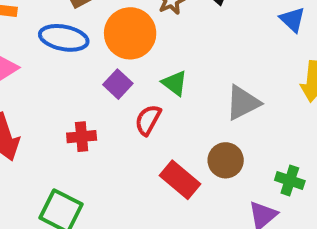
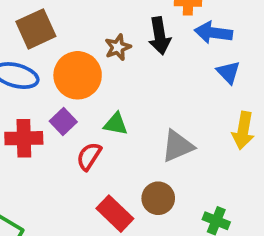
green triangle: (175, 83) -> (116, 124), turned -30
red cross: (82, 137) -> (24, 138), moved, size x1.4

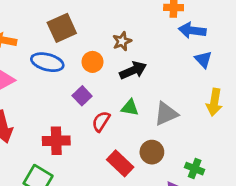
black arrow: (160, 36) -> (133, 70), moved, turned -104
orange circle: (78, 75) -> (93, 62), size x0.6
green triangle: (116, 124) -> (130, 108), moved
red cross: (24, 138) -> (56, 141), moved

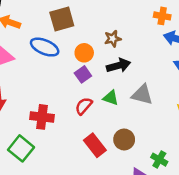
purple square: (82, 96) -> (83, 74), moved
gray triangle: (166, 114) -> (142, 95), moved, turned 30

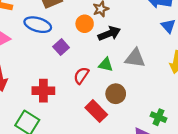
orange circle: (84, 53) -> (85, 24), moved
purple square: (83, 74) -> (61, 47), moved
brown circle: (124, 140) -> (116, 94), moved

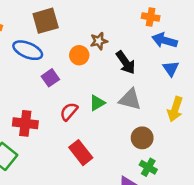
black arrow: (109, 34) -> (126, 63), moved, turned 70
green triangle: (106, 65) -> (97, 103), turned -49
brown circle: (116, 94) -> (142, 138), moved

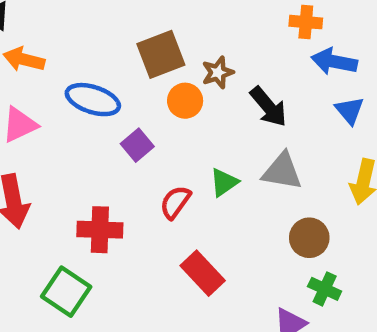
brown square: (46, 21) -> (161, 54), moved

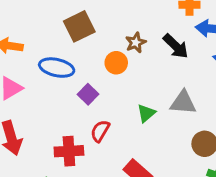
brown square: (161, 54) -> (79, 26), moved
black arrow: (268, 107) -> (176, 46), moved
red semicircle: (175, 202) -> (100, 131), moved

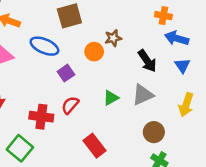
black arrow: (176, 46) -> (147, 61), moved
gray triangle: (183, 103) -> (143, 95), turned -40

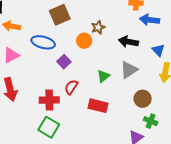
black arrow: (147, 61) -> (128, 42), turned 144
blue triangle: (182, 66) -> (158, 50), moved
red rectangle: (94, 146) -> (98, 106), moved, turned -30
green square: (20, 148) -> (49, 127), moved

